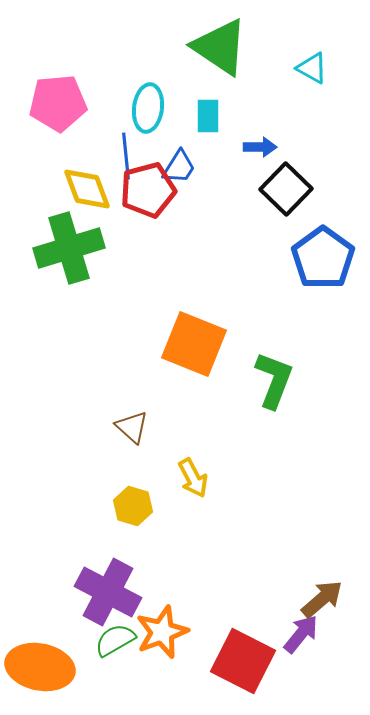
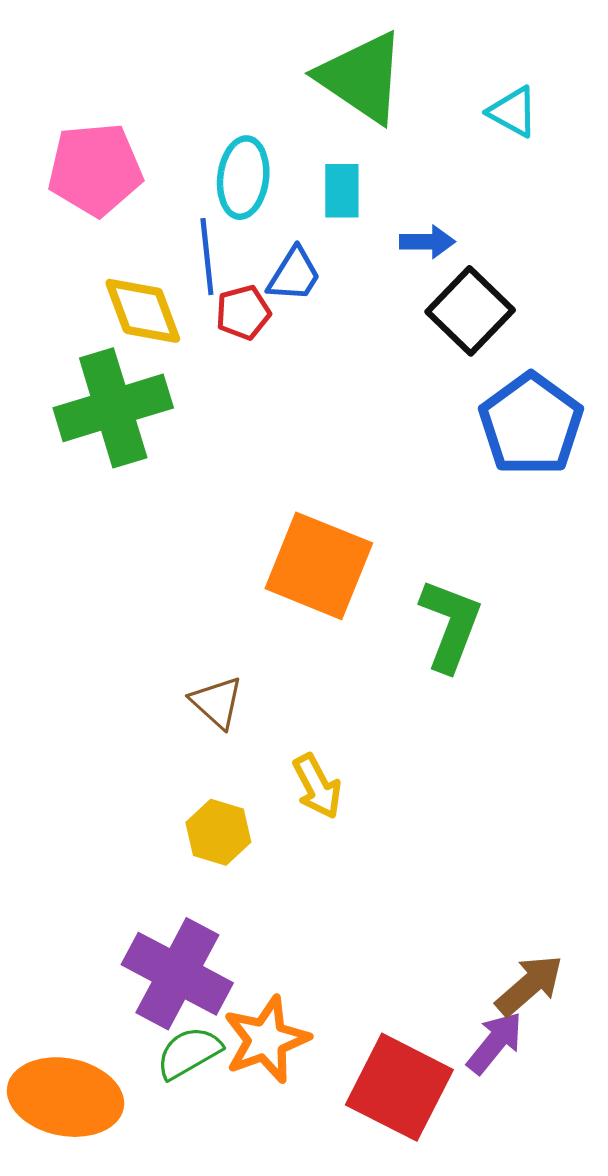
red pentagon: (148, 190) -> (243, 312), size x0.6

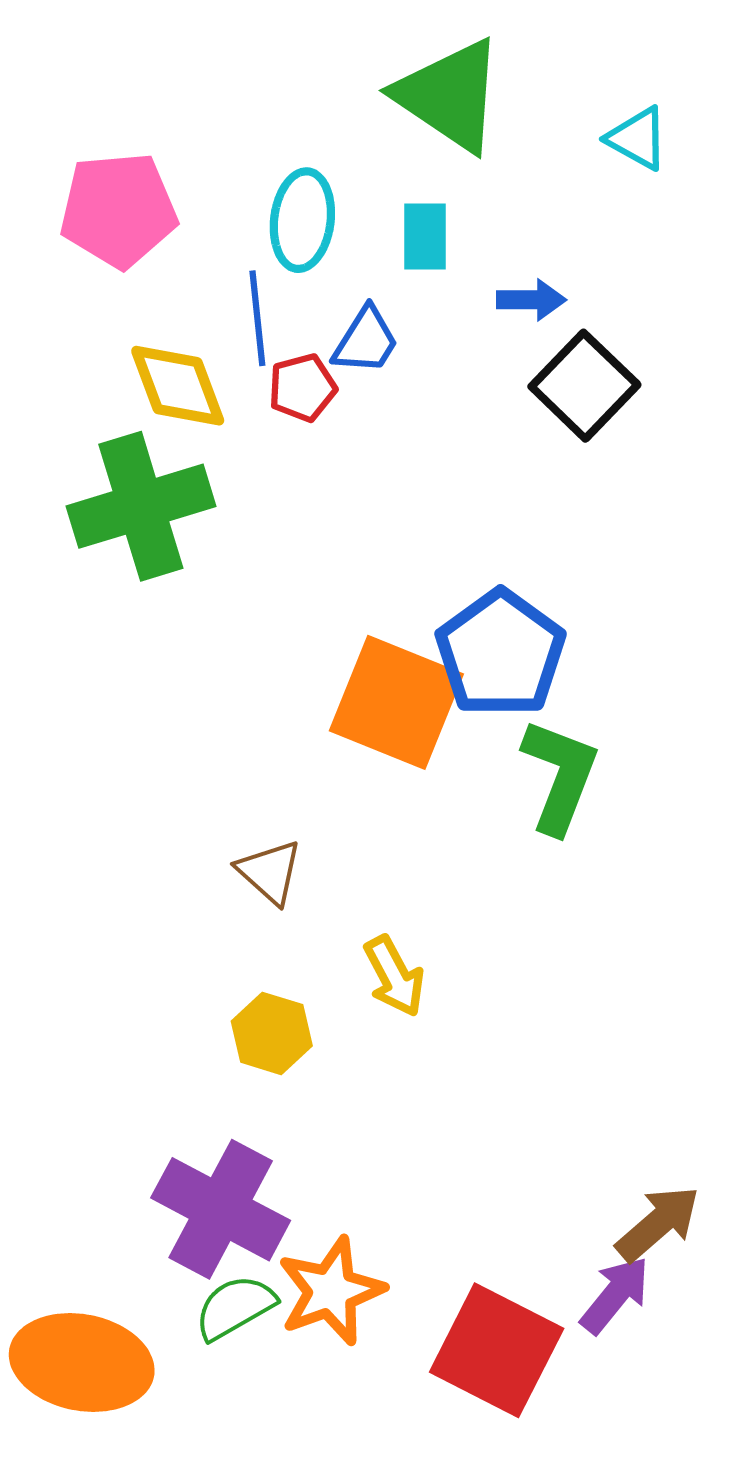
blue pentagon: (531, 424) -> (501, 653), moved

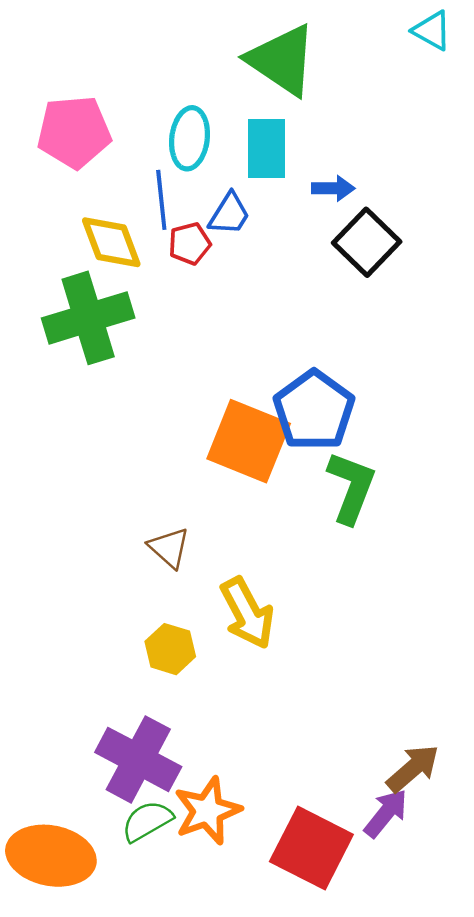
cyan triangle: (638, 138) -> (432, 31), moved
cyan rectangle: (425, 236) -> (267, 149), size x1.4
yellow arrow: (394, 976) -> (247, 613), size x1.4

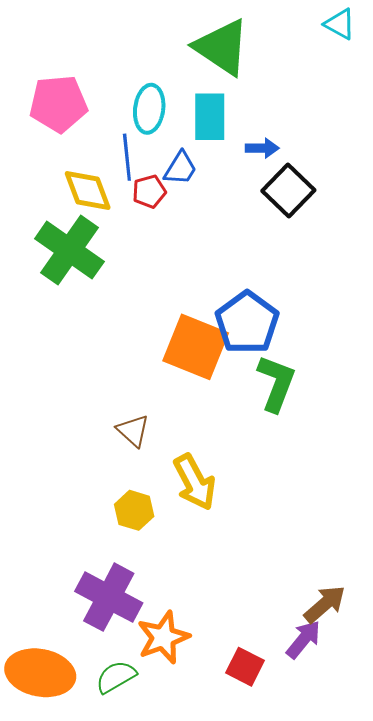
green cross: (88, 318) -> (69, 250), turned -38
green semicircle: (147, 821) -> (116, 677), moved
red square: (311, 848) -> (245, 667), size x0.6

